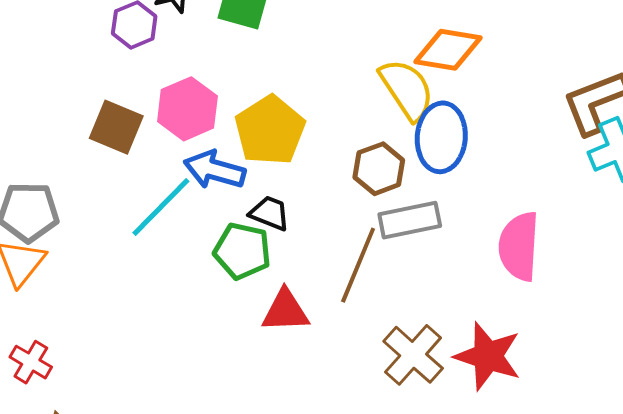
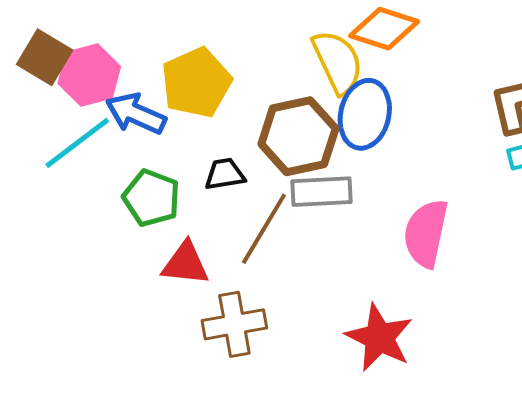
pink hexagon: (187, 109) -> (89, 75), moved
brown hexagon: (379, 169) -> (298, 136), size x1.5
black trapezoid: (270, 213) -> (225, 174), moved, turned -39
brown cross: (413, 355) -> (234, 324), moved, turned 30

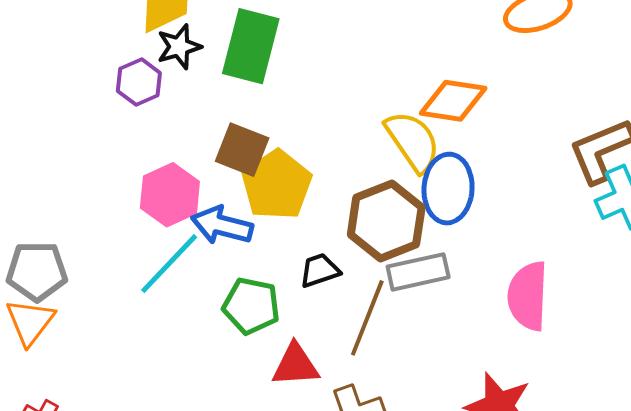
brown square: (45, 57) -> (242, 150), moved

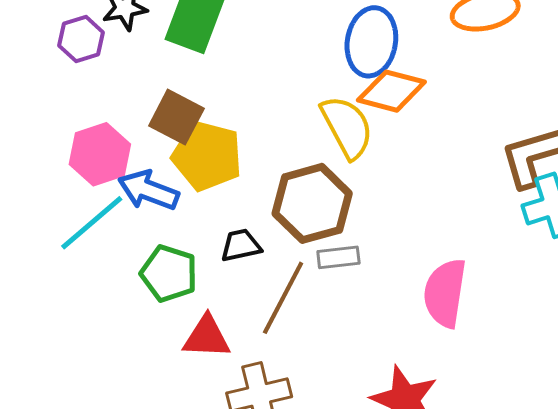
yellow pentagon: (277, 185) -> (207, 156), turned -30
blue ellipse: (448, 189) -> (371, 42), moved
gray rectangle: (418, 272) -> (338, 257), size x0.7

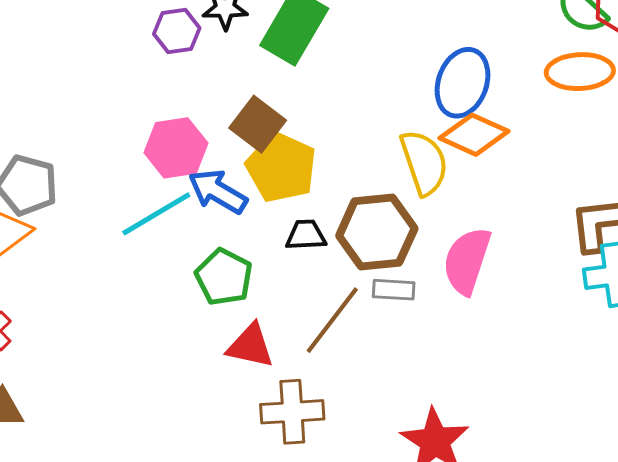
black trapezoid: (241, 245) -> (306, 235), moved
pink semicircle: (445, 293) -> (467, 261), moved

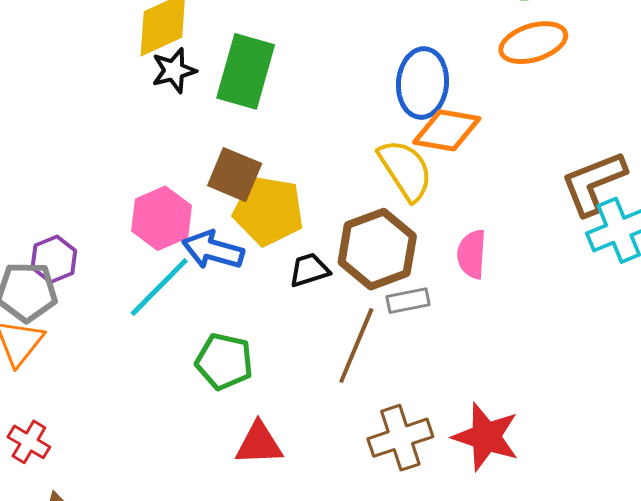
purple hexagon: (177, 31) -> (54, 259), moved
pink semicircle: (467, 261) -> (472, 254), size x0.7
green pentagon: (224, 277) -> (224, 361), moved
red triangle: (250, 346) -> (259, 444), moved
brown cross: (292, 412) -> (400, 438), moved

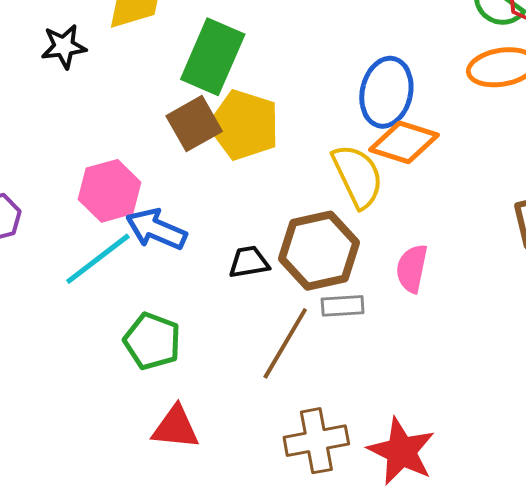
black star: (174, 70) -> (64, 46), moved
brown square: (235, 175) -> (194, 124), moved, turned 30
yellow pentagon: (268, 211) -> (244, 125), moved

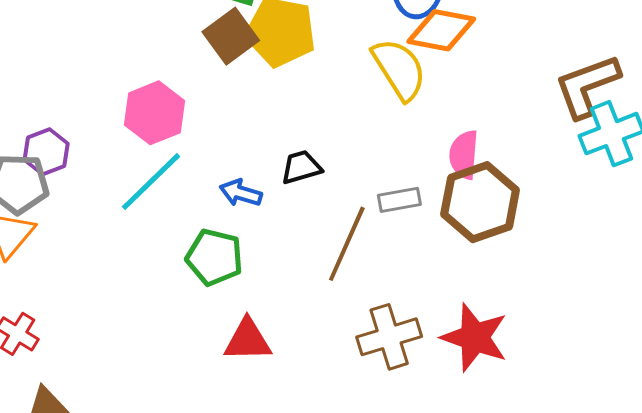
blue arrow: (156, 229) -> (241, 193), moved, size x0.7
brown hexagon: (319, 251) -> (480, 202), moved

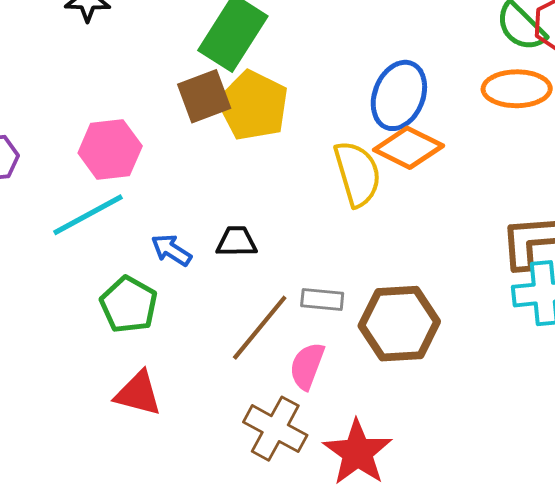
pink semicircle: (464, 155) -> (307, 366), moved
brown cross: (389, 337) -> (275, 429), turned 30

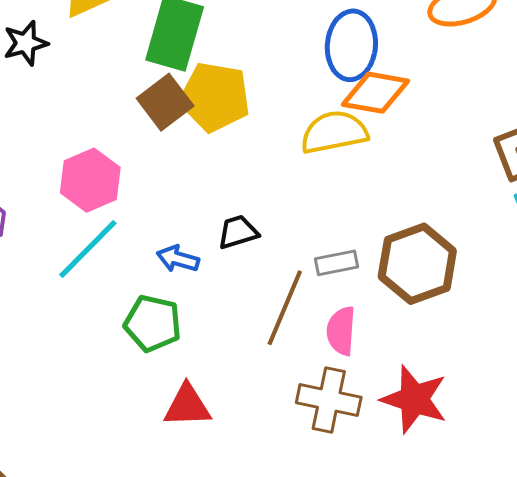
yellow semicircle: (357, 174) -> (334, 132), turned -68

